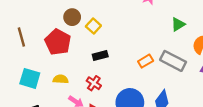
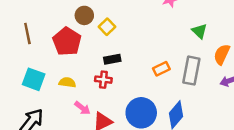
green triangle: (178, 24) -> (199, 31), turned -48
gray rectangle: (173, 61) -> (191, 71), turned 70
red cross: (94, 83) -> (103, 80), moved, turned -32

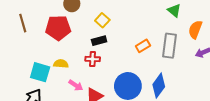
yellow square: (107, 27) -> (102, 20), moved
red pentagon: (67, 42) -> (58, 28), turned -30
cyan square: (34, 79) -> (40, 72), moved

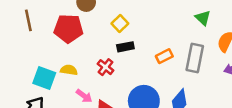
black rectangle: (99, 41) -> (125, 47), moved
red cross: (93, 59) -> (106, 67), turned 32

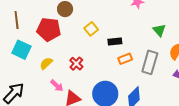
black rectangle: (125, 47) -> (115, 42), moved
yellow semicircle: (69, 70) -> (46, 63), turned -56
cyan square: (44, 78) -> (21, 50), moved

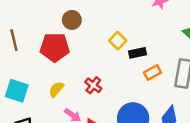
yellow square: (91, 29) -> (118, 41), moved
cyan square: (21, 50) -> (17, 91), moved

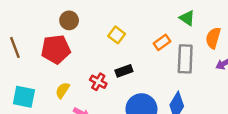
black rectangle: (138, 53) -> (124, 71), moved
orange rectangle: (153, 72) -> (162, 42), moved

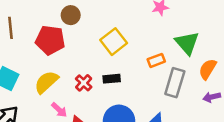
green triangle: (187, 18) -> (187, 43), size x1.5
yellow square: (117, 35) -> (114, 42), size x1.5
yellow semicircle: (63, 90) -> (46, 82), size x1.5

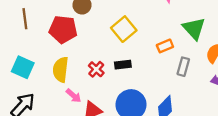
yellow semicircle: (46, 82) -> (61, 70), turned -40
gray rectangle: (175, 83) -> (183, 67), size x0.7

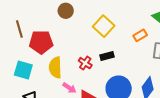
red pentagon: (63, 29) -> (41, 42), moved

